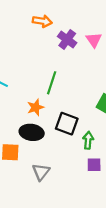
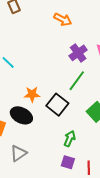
purple cross: (67, 40) -> (78, 53), moved
green line: (52, 83) -> (77, 81), moved
black square: (67, 124) -> (57, 105), moved

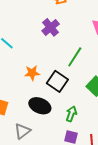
purple cross: (78, 53) -> (51, 27), moved
black ellipse: (21, 115) -> (40, 106), moved

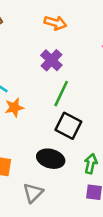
green line: (75, 57) -> (61, 94), moved
orange star: (32, 73) -> (14, 107), moved

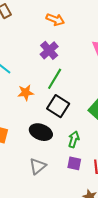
orange star: (14, 107) -> (26, 93), moved
gray triangle: (33, 193) -> (38, 166), moved

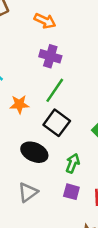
orange arrow: (55, 20) -> (45, 21), moved
purple cross: (49, 50) -> (50, 56), turned -36

